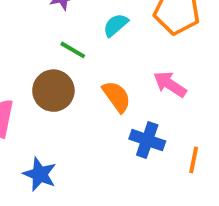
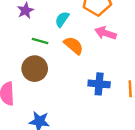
pink arrow: (170, 84) -> (106, 33), moved
orange semicircle: (117, 97) -> (74, 45), moved

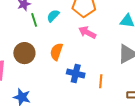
green line: (40, 41) -> (34, 20), moved, turned 48
orange semicircle: (74, 45) -> (56, 52), moved, turned -120

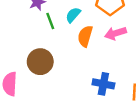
pink arrow: (87, 32) -> (115, 33), turned -42
orange semicircle: (56, 52) -> (85, 36), moved

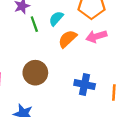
orange semicircle: (85, 36) -> (67, 39), turned 30
brown circle: (40, 62) -> (35, 73), moved

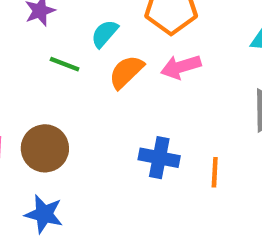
green line: (34, 24) -> (65, 64), moved, turned -49
brown circle: (35, 73) -> (45, 148), moved

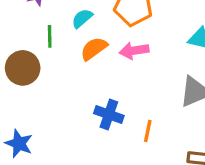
green line: (65, 64) -> (50, 36), turned 60
brown circle: (45, 148) -> (23, 68), moved

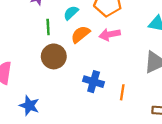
brown circle: (23, 68) -> (54, 56), moved

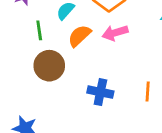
orange line: (122, 92) -> (148, 91), moved

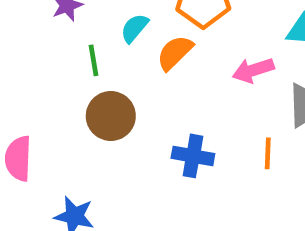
pink arrow: (115, 33) -> (253, 70), moved
orange semicircle: (79, 36) -> (175, 53), moved

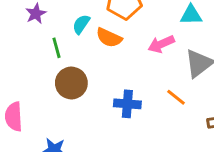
orange semicircle: (175, 53) -> (109, 38), turned -105
orange line: (268, 153) -> (176, 97), turned -48

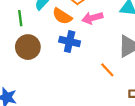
pink arrow: (161, 44) -> (92, 18), moved
blue cross: (127, 104) -> (70, 42), moved

